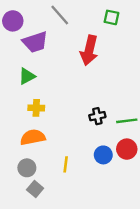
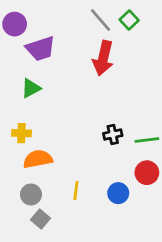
gray line: (60, 15) -> (100, 20), moved
green square: (111, 17) -> (129, 20), turned 35
yellow cross: (36, 108) -> (21, 133), moved
blue circle: (103, 155) -> (118, 193), moved

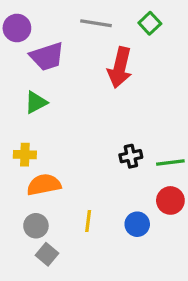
gray line: (100, 20) -> (96, 23), moved, turned -40

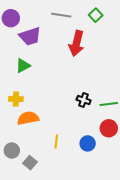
black cross: (131, 156) -> (84, 100), turned 32
gray circle: (36, 226) -> (12, 151), moved

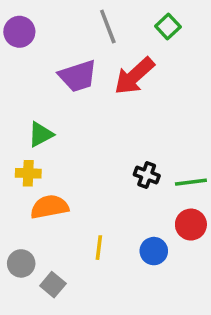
gray line: (61, 15) -> (108, 26), turned 60
purple trapezoid: (30, 36) -> (78, 76), moved
red arrow: (76, 43) -> (134, 76), turned 35
green triangle: (23, 66) -> (41, 134), moved

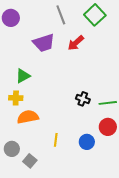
green square: (168, 26) -> (95, 15), size x1.5
red arrow: (134, 76) -> (76, 43), size x0.7

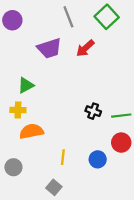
gray square: (30, 161) -> (54, 187), moved

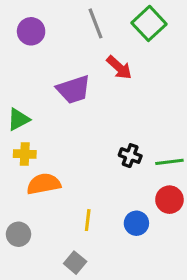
purple circle: (12, 20) -> (31, 31), moved
purple trapezoid: (49, 48) -> (74, 90), moved
red arrow: (85, 48) -> (119, 67), turned -96
green triangle: (26, 85) -> (18, 119), moved

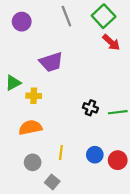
red arrow: (119, 67) -> (111, 42), moved
yellow cross: (25, 154) -> (34, 96), moved
red circle: (169, 200) -> (118, 160), moved
gray circle: (18, 234) -> (33, 162), moved

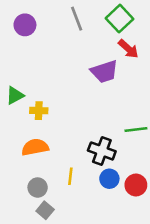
purple trapezoid: (51, 62) -> (104, 72), moved
black cross: (90, 108) -> (102, 151), moved, size x1.5
gray square: (52, 182) -> (45, 210), moved

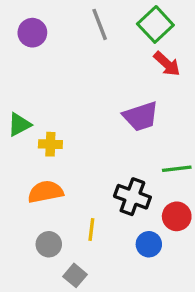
purple trapezoid: (104, 72) -> (141, 116), moved
blue circle: (109, 179) -> (149, 244), moved
red circle: (136, 185) -> (177, 216), moved
gray square: (45, 210) -> (75, 275), moved

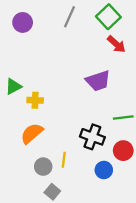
gray line: (100, 24) -> (69, 17), turned 45
orange semicircle: (46, 192) -> (32, 133), turned -30
gray circle: (49, 244) -> (43, 167), moved

